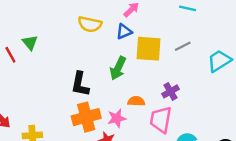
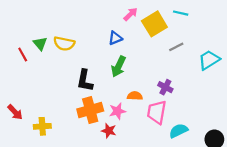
yellow semicircle: (90, 24) -> (64, 44), moved
blue triangle: (124, 32) -> (115, 38), moved
yellow square: (148, 49) -> (154, 24), moved, turned -35
purple cross: (170, 91) -> (165, 87), turned -32

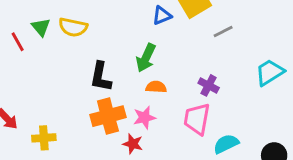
blue triangle: (115, 38) -> (162, 16), moved
cyan trapezoid: (209, 60) -> (270, 72), moved
orange semicircle: (135, 96) -> (156, 87), moved

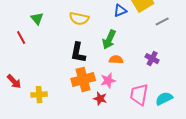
yellow semicircle: (73, 27) -> (79, 19), moved
red line: (18, 42) -> (21, 38), moved
pink trapezoid: (197, 119) -> (139, 95), moved

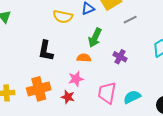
yellow semicircle: (79, 19) -> (63, 17), moved
green arrow: (109, 40) -> (95, 38), moved
orange cross: (83, 80) -> (39, 89), moved

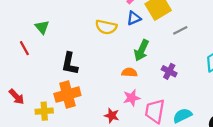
black L-shape: (46, 51) -> (70, 64), moved
pink star: (76, 79) -> (132, 98), moved
orange cross: (39, 89) -> (67, 95), moved

